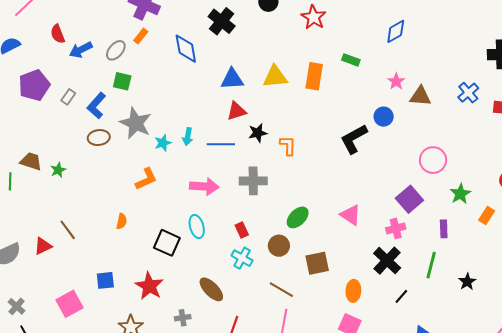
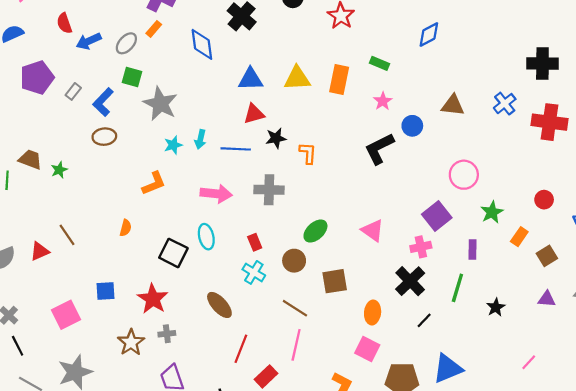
pink star: (396, 81) -> (383, 101), moved
gray star: (136, 123) -> (160, 104), moved
gray cross: (183, 318) -> (167, 334), moved

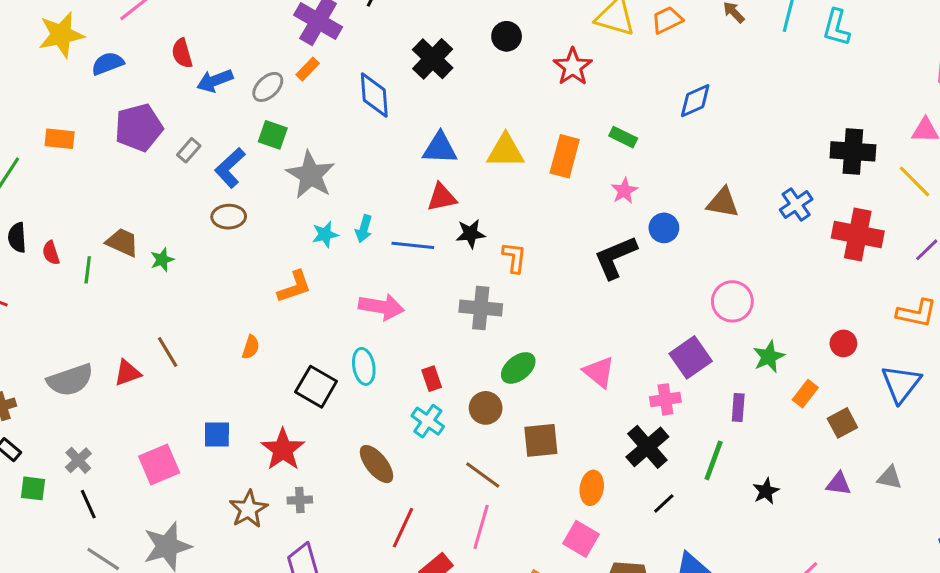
gray cross: (269, 190) -> (481, 308), moved

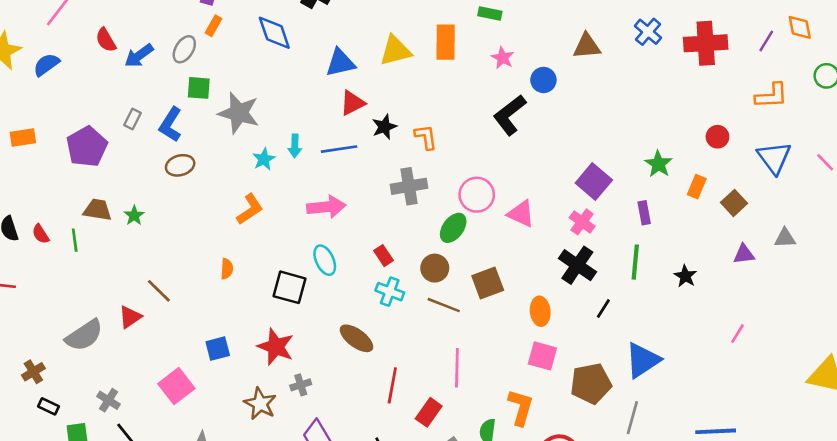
purple pentagon: (139, 127) -> (87, 147), moved
pink circle: (732, 301) -> (477, 195), moved
pink cross: (665, 399) -> (582, 222), turned -30
brown line: (483, 475) -> (444, 305), moved

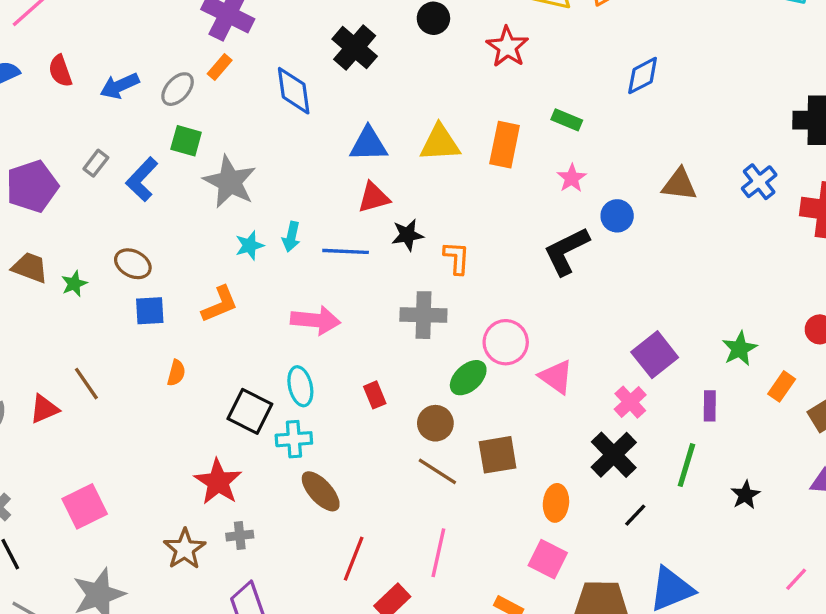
red semicircle: (106, 40) -> (60, 71), moved
brown ellipse: (180, 165) -> (133, 264), moved, turned 32
cyan cross: (390, 292) -> (294, 439), moved, turned -36
blue square: (218, 349) -> (150, 311), moved

